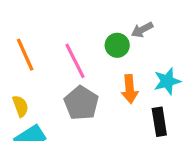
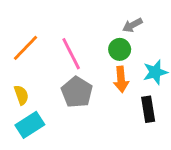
green circle: (117, 45) -> (120, 49), moved
orange line: (25, 55) -> (26, 48), turned 68

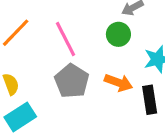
orange arrow: (121, 79) -> (118, 83), moved, turned -65

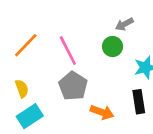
orange arrow: (118, 83) -> (102, 112), moved

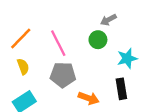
gray pentagon: (73, 86) -> (63, 75), turned -30
yellow semicircle: (22, 89) -> (23, 67), moved

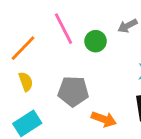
green circle: (98, 40) -> (96, 41), moved
pink line: (58, 43) -> (63, 29), moved

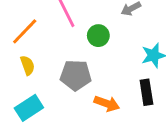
green circle: (96, 41) -> (98, 36), moved

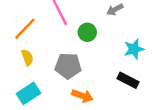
black rectangle: (146, 92) -> (128, 80), turned -54
orange arrow: (107, 104) -> (82, 96), moved

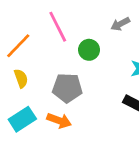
orange arrow: (82, 96) -> (59, 121), moved

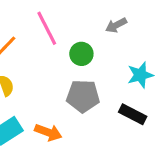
gray pentagon: (67, 88) -> (83, 96), moved

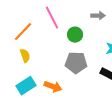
gray arrow: (116, 25) -> (98, 16), turned -152

